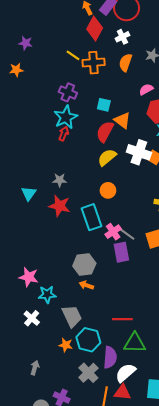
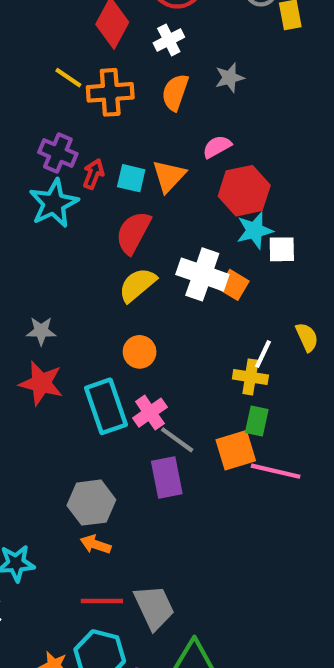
orange triangle: (122, 120) -> (169, 176), moved, turned 36
red arrow: (64, 134) -> (93, 174), moved
pink cross: (113, 232) -> (150, 413), moved
gray trapezoid: (72, 316) -> (154, 607), moved
red line: (122, 319) -> (102, 601), moved

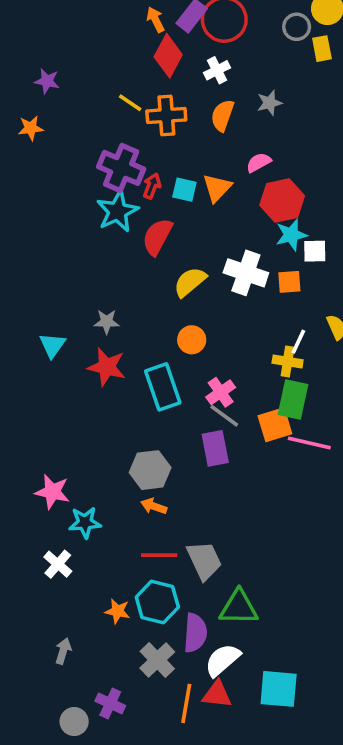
purple cross: (58, 153) -> (121, 168), size x1.4
red semicircle: (133, 233) -> (157, 237), moved
orange square: (234, 285) -> (289, 282), moved, turned -35
pink cross: (150, 413) -> (221, 392), moved
green rectangle: (257, 421) -> (293, 399), size x1.5

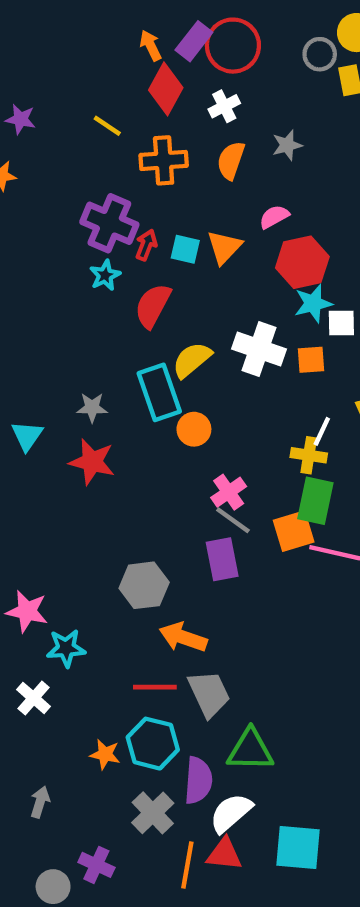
yellow line: (130, 103) -> (107, 126), moved
cyan star: (118, 211) -> (105, 275), size x0.6
cyan rectangle: (163, 387) -> (159, 392), moved
orange arrow: (154, 506) -> (183, 637), moved, size x1.5

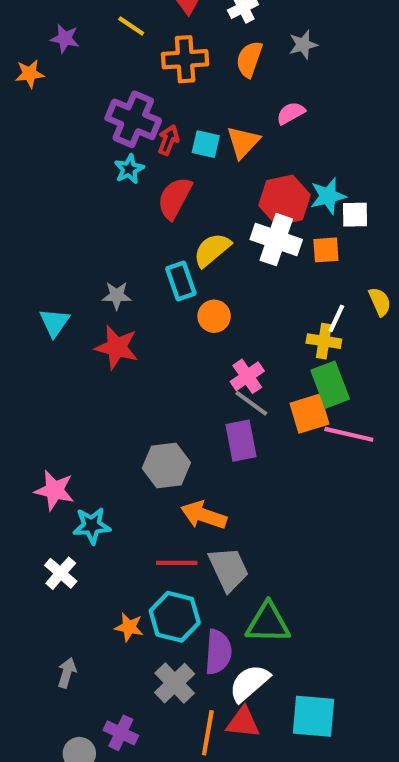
purple star: (21, 119) -> (65, 38), moved
red hexagon: (302, 262) -> (285, 200), moved
cyan rectangle: (159, 392) -> (181, 281), size x0.7
green rectangle: (315, 501) -> (330, 385), turned -33

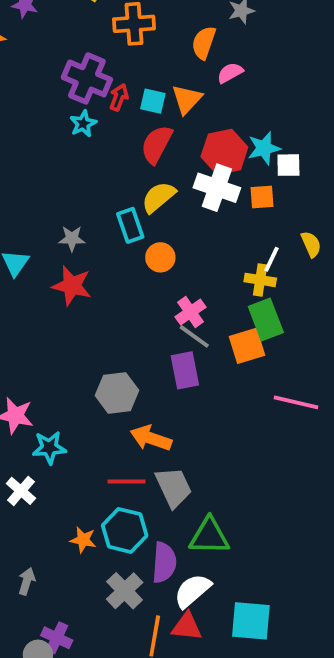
orange semicircle: (249, 59) -> (204, 43), moved
red semicircle: (175, 198) -> (157, 144), moved
pink line: (349, 434) -> (296, 402), moved
purple cross: (121, 733) -> (57, 638), moved

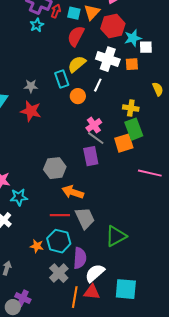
red hexagon: (224, 152) -> (113, 26), moved
white line: (271, 259) -> (98, 85), moved
green triangle: (209, 536) -> (116, 236), moved, turned -30

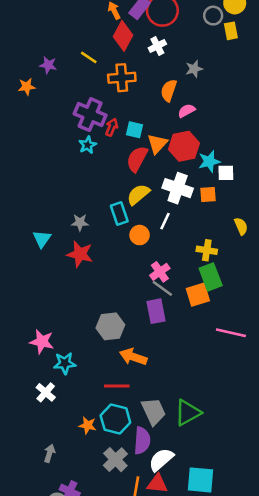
orange triangle: (92, 12) -> (157, 144), moved
gray trapezoid: (85, 218) -> (154, 411), moved

